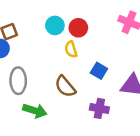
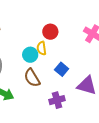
cyan circle: (55, 25) -> (30, 55), moved
purple cross: (99, 108) -> (57, 100), turned -35

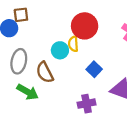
red circle: (50, 32) -> (85, 26), size x1.5
brown semicircle: (32, 78) -> (45, 72), moved

